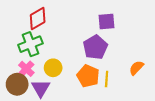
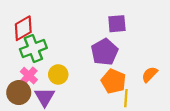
red diamond: (38, 18) -> (23, 28), moved
orange pentagon: (88, 76) -> (114, 81), moved
yellow line: (107, 79) -> (126, 98), moved

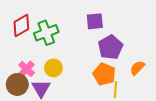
purple square: (117, 24) -> (95, 21), moved
green cross: (33, 49) -> (46, 33), moved
purple pentagon: (104, 52) -> (110, 47), moved

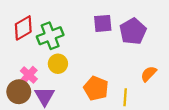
purple pentagon: (110, 47) -> (133, 31), moved
yellow circle: (53, 68) -> (58, 64), moved
orange pentagon: (104, 74) -> (96, 88), moved

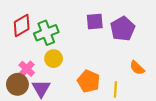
orange semicircle: (149, 74) -> (137, 68), turned -91

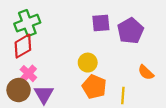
red diamond: (22, 26) -> (23, 46), moved
green cross: (46, 33) -> (27, 23), moved
yellow circle: (54, 59) -> (88, 63), moved

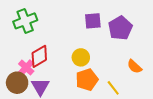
red diamond: (23, 46) -> (39, 56), moved
orange pentagon: (94, 87) -> (87, 80), turned 30
yellow line: (123, 96) -> (113, 88), turned -42

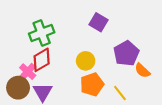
green cross: (25, 21) -> (42, 33), moved
purple square: (93, 21) -> (98, 22), turned 36
purple pentagon: (120, 28) -> (126, 53), moved

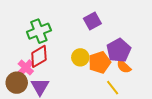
purple square: (98, 22) -> (92, 21), turned 30
orange semicircle: (142, 71) -> (124, 66), moved
orange pentagon: (92, 84) -> (100, 62), moved

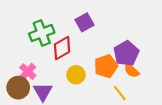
purple square: (92, 21) -> (84, 22), moved
red diamond: (39, 56) -> (62, 48), moved
yellow circle: (80, 57) -> (76, 75), moved

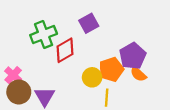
pink cross: (28, 72) -> (13, 75), moved
yellow circle: (76, 75) -> (92, 77), moved
yellow line: (120, 93) -> (107, 98), moved, turned 42

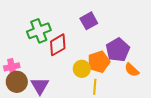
purple square: (89, 23) -> (89, 21), moved
orange semicircle: (138, 74) -> (132, 70), moved
pink cross: (13, 75) -> (12, 67), turned 35

